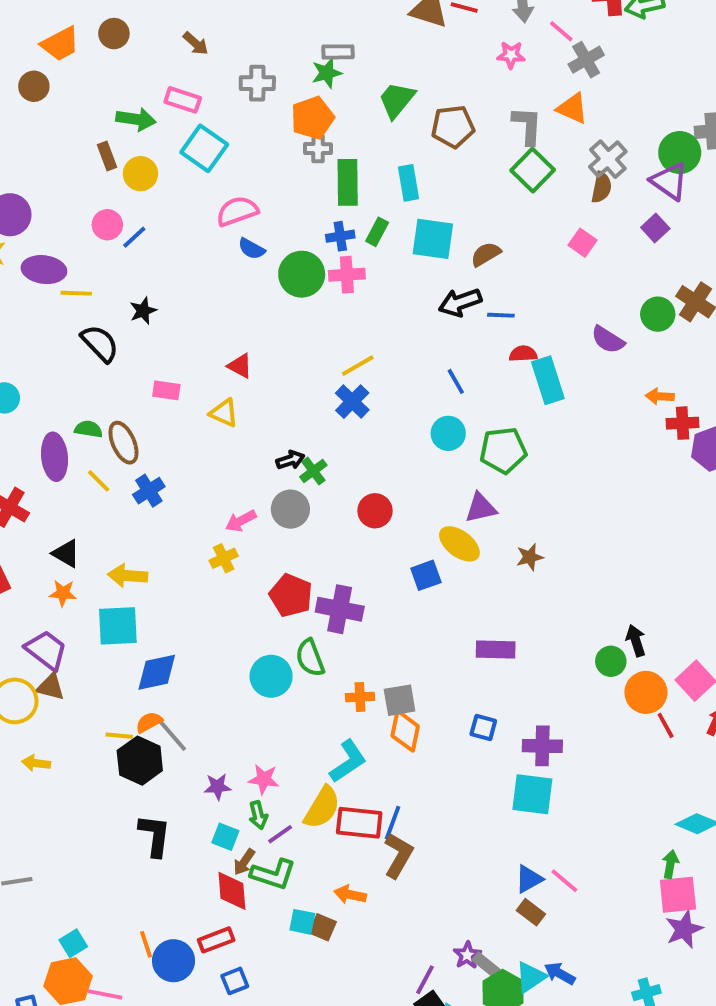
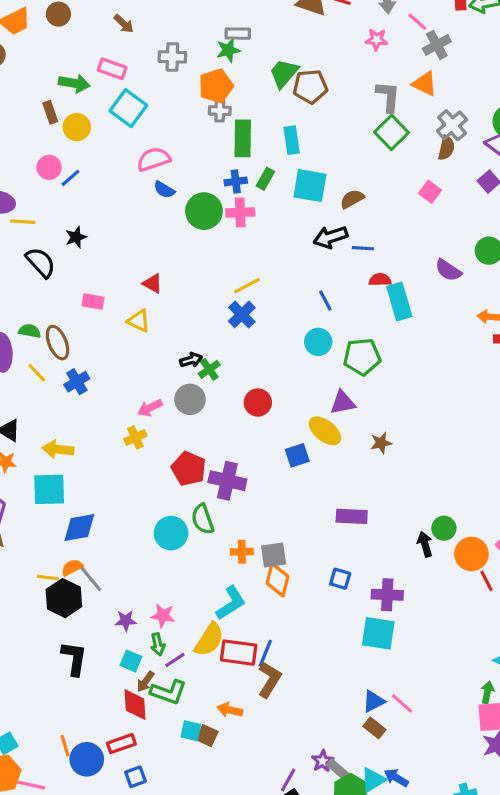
brown pentagon: (453, 127) -> (310, 87), moved
black arrow: (636, 641) -> (425, 544), moved

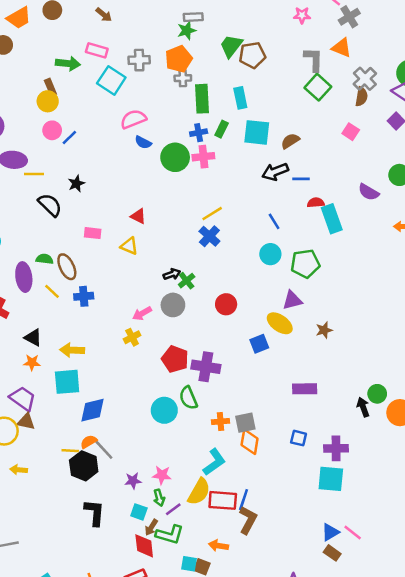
gray cross: (172, 57) -> (139, 60), moved
yellow circle: (77, 127) -> (48, 101), moved
blue cross: (77, 382) -> (84, 296), turned 30

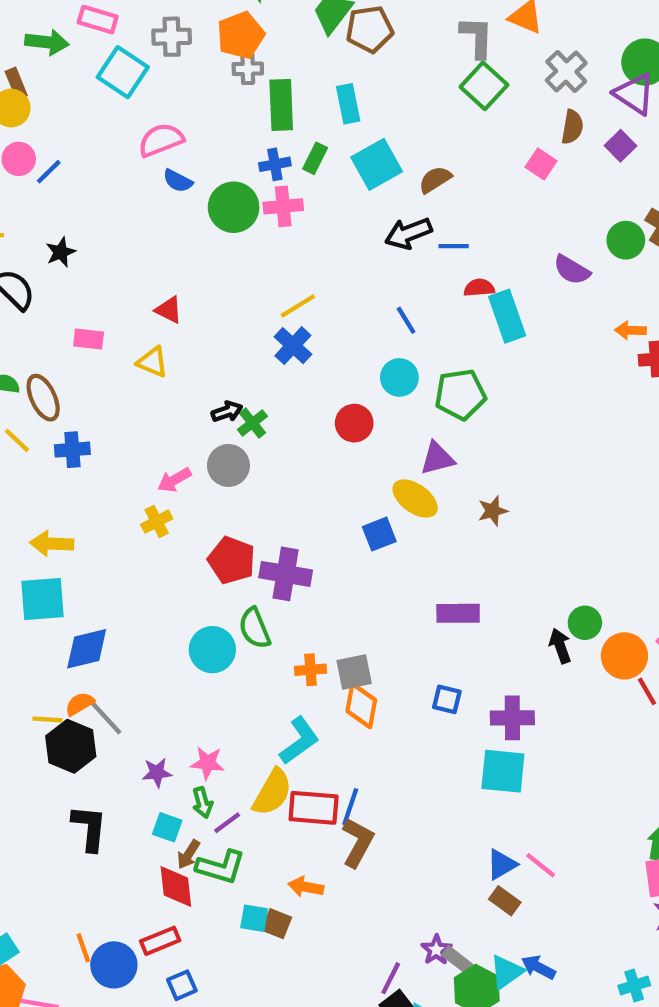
brown semicircle: (361, 97) -> (572, 127), moved
cyan square: (257, 132) -> (377, 164), turned -36
red circle: (226, 304) -> (354, 423), moved

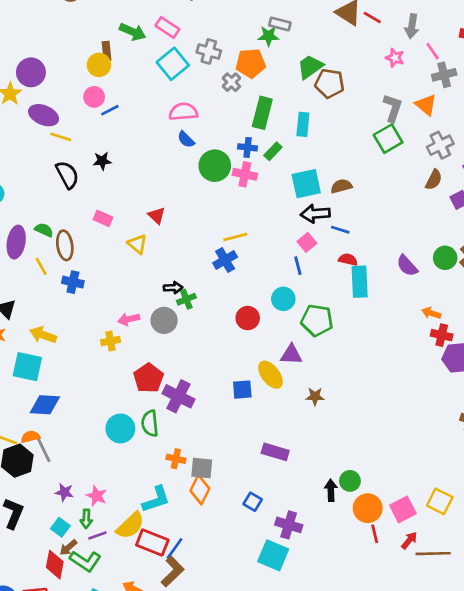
gray cross: (248, 69) -> (231, 82), moved, turned 30
cyan square: (377, 164) -> (306, 184), moved
pink square: (541, 164) -> (307, 242), moved

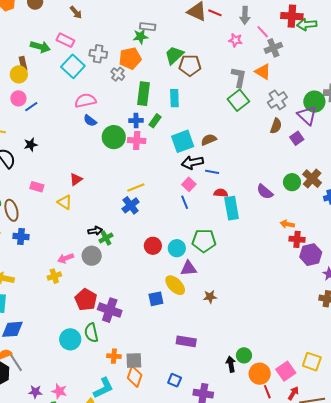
red triangle: (157, 216) -> (76, 179), turned 48
cyan circle: (283, 299) -> (177, 248), moved

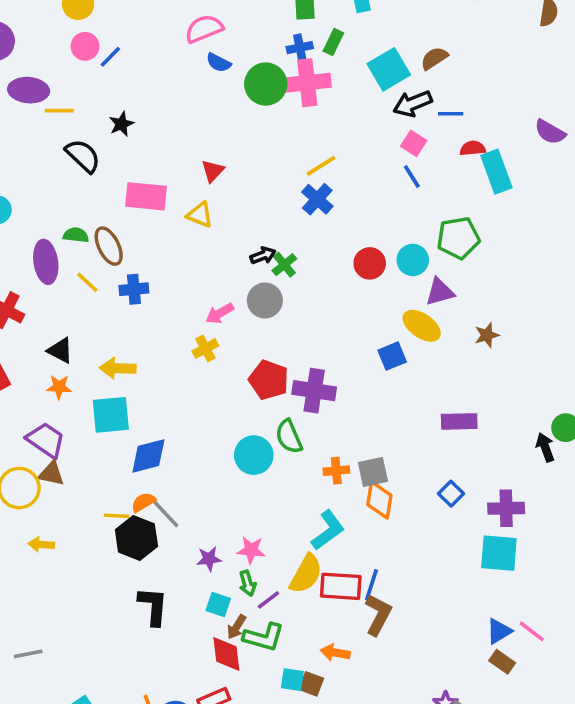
pink cross: (137, 140) -> (307, 83), size x1.4
pink rectangle: (37, 187) -> (146, 196), size x1.6
blue square: (175, 380) -> (451, 494), turned 32

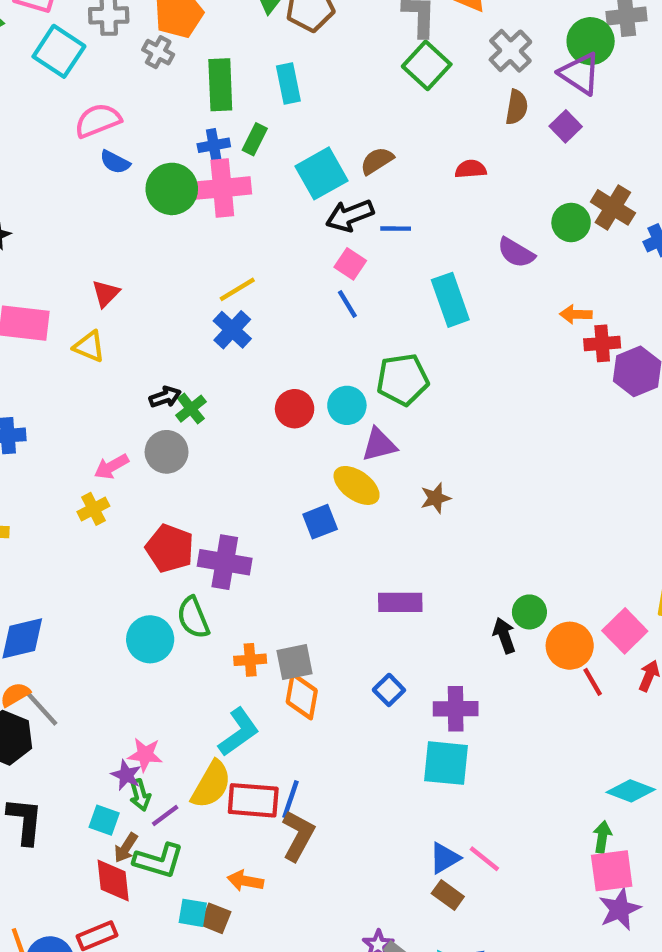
red semicircle: (473, 148) -> (471, 169), moved
purple star: (209, 559) -> (126, 775), moved, turned 30

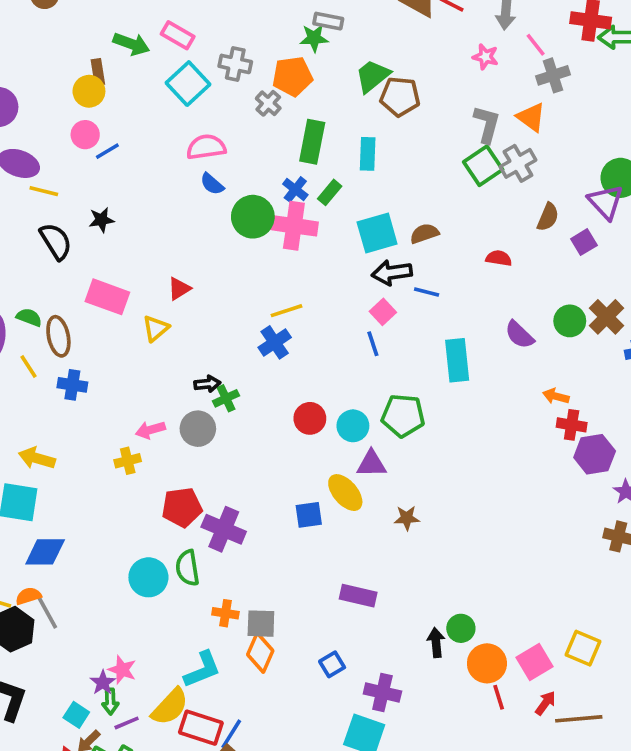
gray cross: (510, 51) -> (518, 163), moved
blue cross: (214, 145) -> (295, 189), turned 35
yellow triangle: (89, 346) -> (156, 328), turned 44
red pentagon: (170, 548) -> (182, 507), turned 30

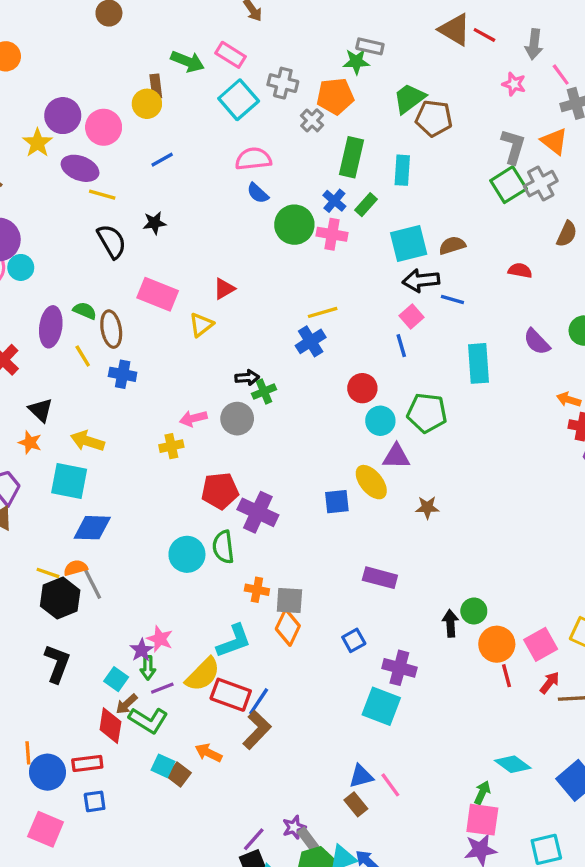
pink circle: (85, 135) -> (104, 127), moved, size x1.4
pink cross: (294, 226) -> (332, 234), size x0.7
red circle: (310, 418) -> (362, 388), moved

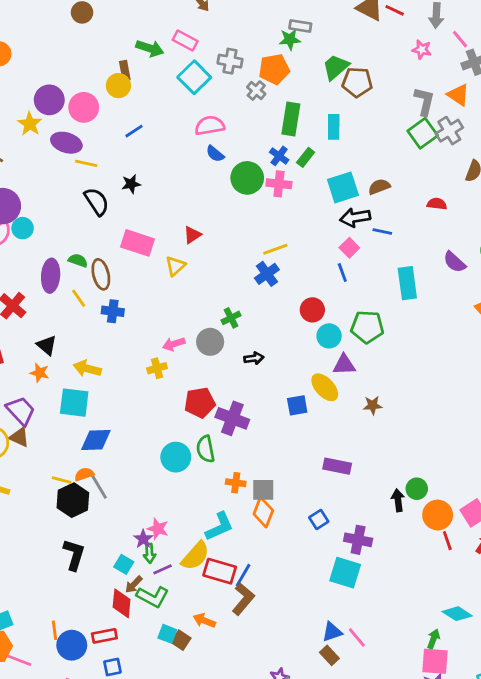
black arrow: (247, 378) -> (254, 358), moved

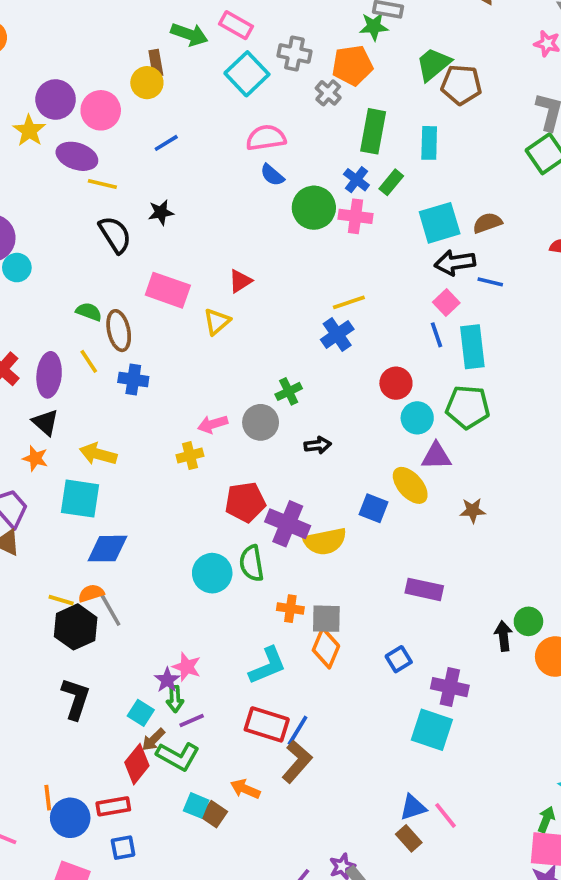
purple ellipse: (51, 276) -> (49, 375), moved
cyan rectangle: (407, 283) -> (472, 347), moved
blue square: (297, 405) -> (373, 508), turned 30
yellow semicircle: (195, 556) -> (325, 541), moved, turned 36
red diamond: (122, 603) -> (137, 764), turned 32

